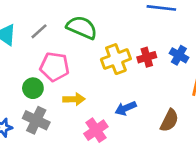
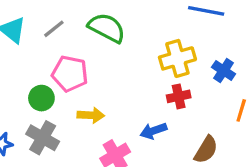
red cross: (147, 57) -> (179, 96), moved
yellow cross: (116, 59) -> (177, 58), moved

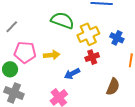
green semicircle: (107, 28) -> (62, 20), moved
yellow arrow: (91, 115) -> (52, 55), moved
blue arrow: (153, 131) -> (72, 74), moved

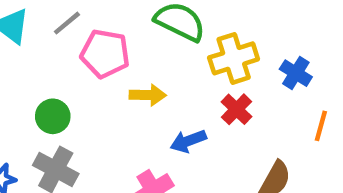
pink pentagon: (25, 52) -> (105, 54), moved
red cross: (92, 57) -> (237, 109), turned -32

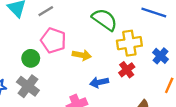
pink pentagon: (105, 54) -> (53, 40), moved

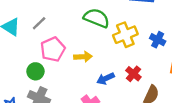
pink pentagon: (53, 40) -> (53, 49), turned -30
red cross: (127, 70) -> (133, 74), moved

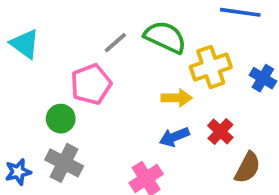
gray line: (39, 23) -> (115, 43), moved
yellow arrow: (83, 57) -> (177, 98), moved

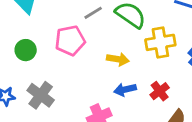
yellow arrow: (177, 98) -> (118, 59), moved
green circle: (61, 119) -> (26, 50), moved

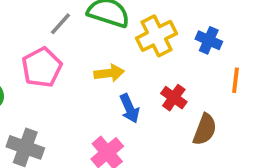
blue arrow: (125, 89) -> (130, 108), turned -85

